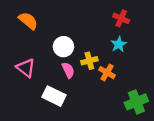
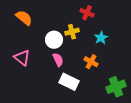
red cross: (121, 18) -> (87, 13), moved
yellow cross: (89, 61) -> (72, 32), moved
white rectangle: (54, 96) -> (69, 82), moved

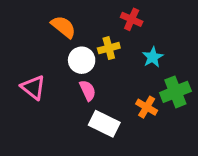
orange semicircle: (24, 18) -> (63, 27), moved
orange cross: (91, 62) -> (147, 107), moved
green cross: (116, 87) -> (175, 92), moved

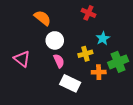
yellow cross: (109, 48) -> (85, 54), moved
orange cross: (147, 107) -> (99, 72), turned -32

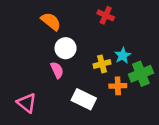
cyan star: (103, 38) -> (123, 55), moved
pink triangle: (22, 59) -> (27, 103), moved
pink semicircle: (59, 61) -> (57, 70), moved

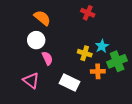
white circle: (66, 48) -> (36, 40), moved
yellow cross: (102, 64) -> (85, 53), turned 32
pink triangle: (27, 103) -> (31, 81), moved

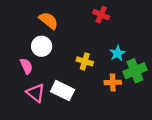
yellow cross: (85, 53) -> (85, 61), moved
pink semicircle: (47, 58) -> (26, 66), moved
white rectangle: (70, 83) -> (63, 91), moved

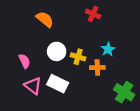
white circle: (42, 46) -> (57, 51), moved
green cross: (135, 71) -> (124, 92), moved, turned -36
orange cross: (113, 82) -> (97, 68), moved

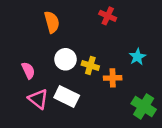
orange semicircle: (45, 19) -> (52, 22), turned 36
cyan star: (108, 49) -> (137, 57), moved

